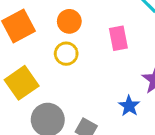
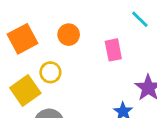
yellow circle: (66, 54) -> (50, 72), moved

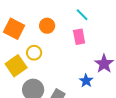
cyan line: (140, 19) -> (82, 15), moved
orange square: (22, 39) -> (14, 29), turned -35

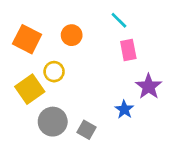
pink rectangle: (79, 37) -> (128, 50), moved

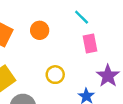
yellow circle: (54, 72) -> (55, 75), moved

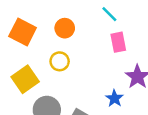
yellow circle: (55, 75) -> (60, 61), moved

